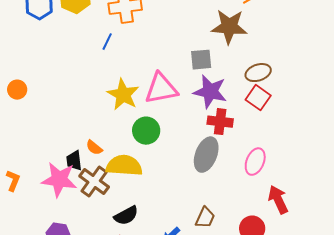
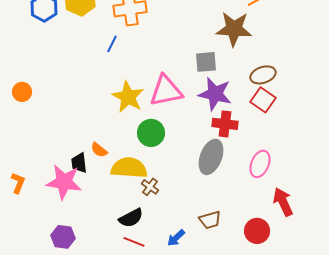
brown cross: (94, 182) -> (150, 187), moved, size x0.6
brown trapezoid: (205, 218) -> (210, 220), turned 50

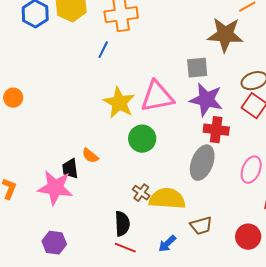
yellow semicircle: (129, 168) -> (167, 199), moved
black semicircle: (131, 218) -> (122, 224), turned -65

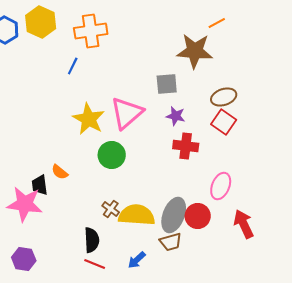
pink triangle: (157, 97) -> (127, 113), turned -30
purple star: (206, 100) -> (176, 116), size x0.6
gray ellipse: (202, 163) -> (174, 215), moved
red circle: (248, 237) -> (198, 216), moved

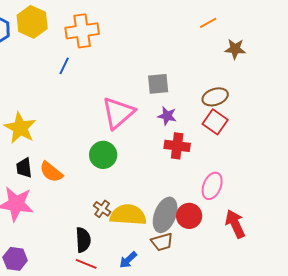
brown star: (195, 51) -> (235, 49), moved, size x0.6
yellow star: (89, 119) -> (20, 128), moved
orange semicircle: (60, 172) -> (51, 172), size x1.4
black trapezoid: (40, 185) -> (24, 168), moved

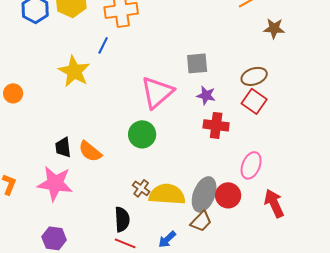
yellow star: (20, 128) -> (74, 71), moved
brown trapezoid: (162, 242) -> (201, 221), turned -30

